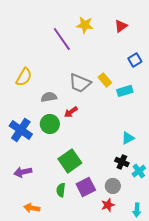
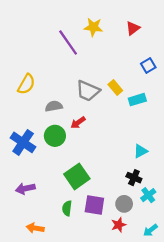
cyan cross: (139, 171) -> (148, 195), moved
purple square: (86, 187) -> (94, 205), turned 36
cyan arrow: (137, 210) -> (150, 230), turned 48

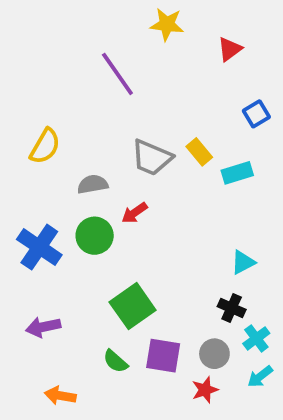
yellow star: (93, 27) -> (167, 24), moved
green semicircle: (67, 208) -> (115, 361), turned -56
cyan arrow: (150, 230) -> (260, 377), moved

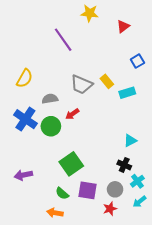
blue cross: (39, 247) -> (25, 119), moved
orange arrow: (60, 396) -> (55, 213), moved

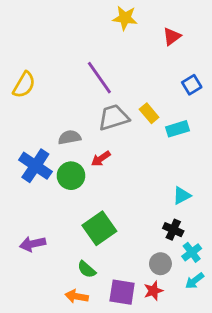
purple line: (63, 40) -> (99, 78), moved
yellow semicircle: (24, 78) -> (24, 85), moved
gray trapezoid: (81, 84) -> (114, 117), turned 140
purple square: (88, 190) -> (122, 292), moved

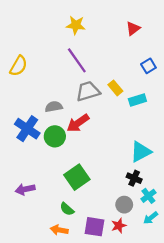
yellow star: (125, 18) -> (76, 25), moved
red arrow: (101, 159) -> (78, 123), size x1.5
cyan triangle: (182, 196) -> (141, 152), size x1.5

